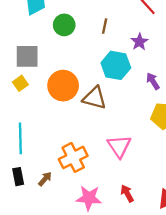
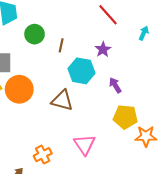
brown line: (105, 26) -> (61, 45), moved
orange circle: (63, 86) -> (19, 89), moved
orange cross: (73, 157) -> (43, 155), size x0.7

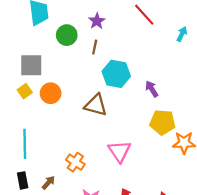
purple star: (103, 49) -> (97, 21), moved
orange circle: (19, 89) -> (51, 93), size x0.7
orange cross: (43, 155) -> (75, 162), turned -30

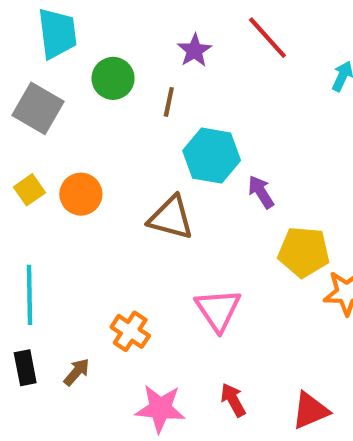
purple star: (97, 21) -> (195, 50), moved
gray square: (31, 65) -> (38, 108), moved, turned 30
purple arrow: (152, 89) -> (261, 192), moved

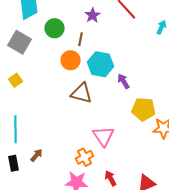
orange circle: (81, 194) -> (70, 60), moved
orange cross: (130, 331) -> (84, 157), moved, turned 30
brown arrow: (77, 372) -> (36, 155), moved

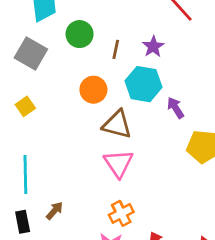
purple star: (92, 15) -> (153, 47), moved
orange circle: (70, 60) -> (93, 90), moved
pink triangle: (104, 136) -> (118, 163), moved

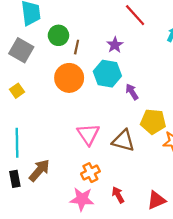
brown line: (116, 49) -> (77, 47), moved
orange circle: (93, 90) -> (69, 78), size x1.4
brown triangle: (117, 124) -> (123, 141), moved
brown arrow: (55, 211) -> (39, 170), size x1.6

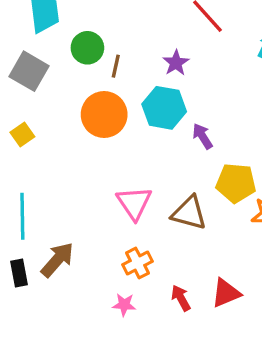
pink star: (82, 199) -> (124, 305), size x0.6
red triangle: (156, 200) -> (226, 293), moved

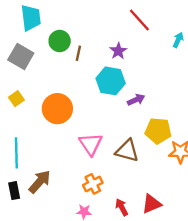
orange circle: (104, 115) -> (57, 109), moved
purple arrow: (203, 136) -> (136, 100), turned 98

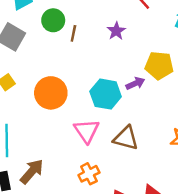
cyan hexagon: (111, 81) -> (106, 94), moved
yellow pentagon: (158, 131) -> (159, 66), moved

